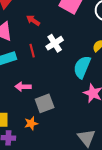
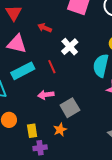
red line: (32, 51) -> (52, 67), moved

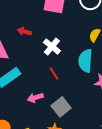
red line: (52, 67) -> (54, 74), moved

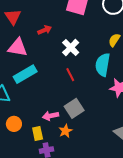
red arrow: (24, 32) -> (45, 30), turned 136
pink arrow: (35, 98) -> (51, 116), moved

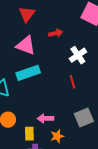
gray square: (74, 108) -> (84, 118), moved

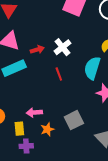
red arrow: (56, 33) -> (37, 50), moved
gray square: (84, 118) -> (74, 120), moved

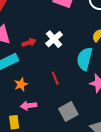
red line: (59, 74) -> (55, 78), moved
orange star: (47, 129) -> (21, 84), moved

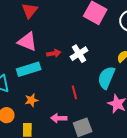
orange star: (21, 84) -> (31, 100), moved
pink arrow: (29, 106) -> (59, 118), moved

